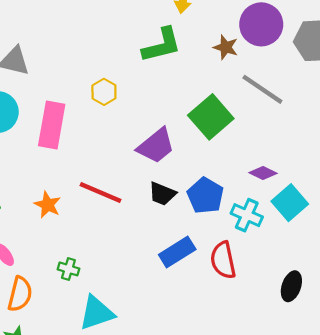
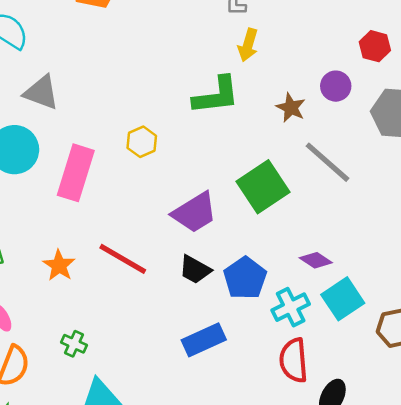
purple circle: (261, 24) -> (336, 86), size x0.6
cyan cross: (247, 215) -> (291, 307), turned 32
red semicircle: (223, 260) -> (294, 360), moved

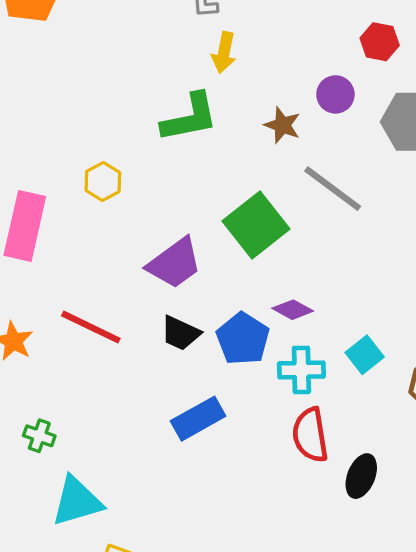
purple diamond: (316, 260) -> (293, 310), moved
cyan square: (343, 299) -> (365, 355), size x0.7
cyan cross: (291, 307) -> (301, 370), turned 30

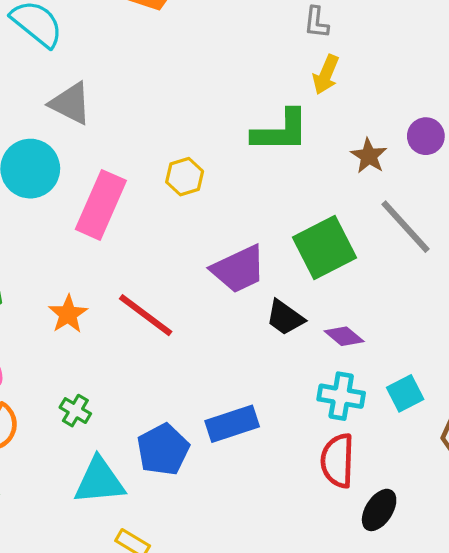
black trapezoid: (180, 333) -> (285, 318), moved
blue pentagon: (243, 339) -> (163, 450), moved

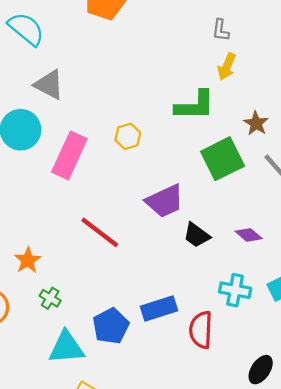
green square: (324, 247) -> (223, 159), moved
orange star: (68, 314) -> (28, 260), moved
purple diamond: (344, 336) -> (249, 235), moved
red semicircle: (337, 461) -> (201, 330), moved

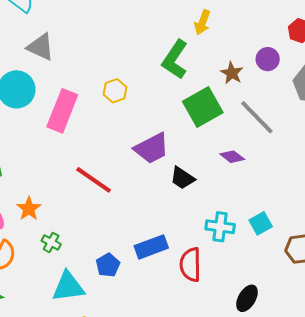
green L-shape: (195, 105) -> (175, 59), turned 126
purple diamond: (249, 235) -> (232, 157), moved
blue pentagon: (111, 326) -> (108, 265), size x0.7

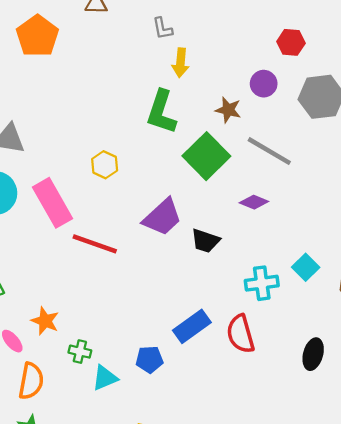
pink rectangle: (62, 111) -> (52, 203), turned -36
red line: (94, 180) -> (95, 244), moved
blue pentagon: (108, 265) -> (149, 359), turned -30
cyan triangle: (68, 287) -> (105, 378), moved, size x0.7

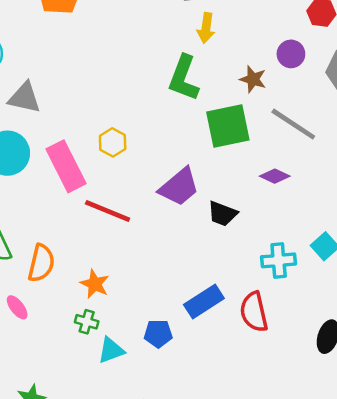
green square: (206, 156) -> (228, 126), turned 30
yellow hexagon: (105, 165) -> (113, 142), moved
orange star: (45, 321) -> (95, 284), moved
orange semicircle: (31, 381) -> (41, 263), moved

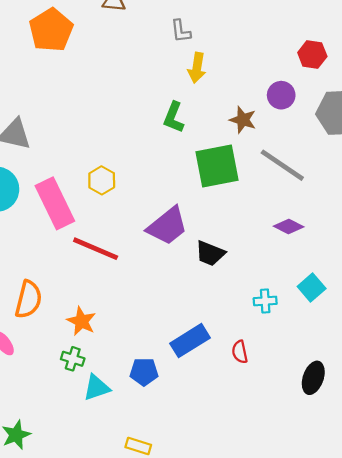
green L-shape: (184, 78) -> (174, 117), size x0.7
purple diamond: (275, 176) -> (289, 227), moved
cyan cross: (279, 260) -> (265, 301), size x0.7
red semicircle: (254, 312) -> (240, 352), size x0.6

